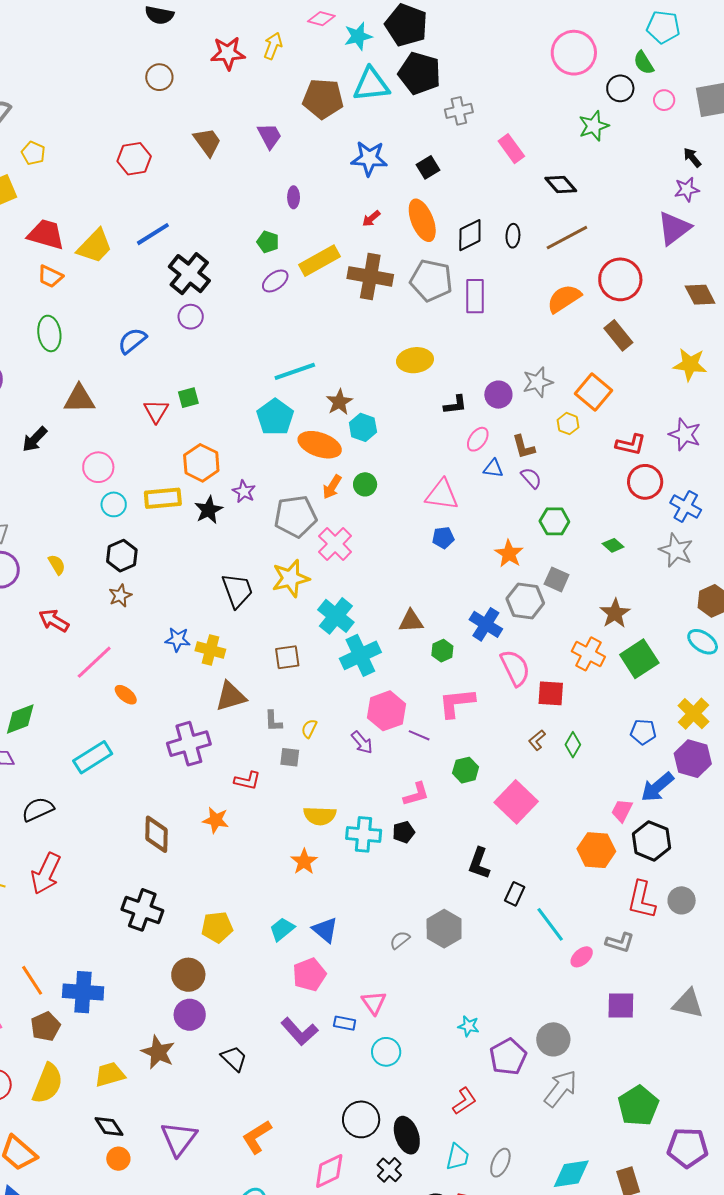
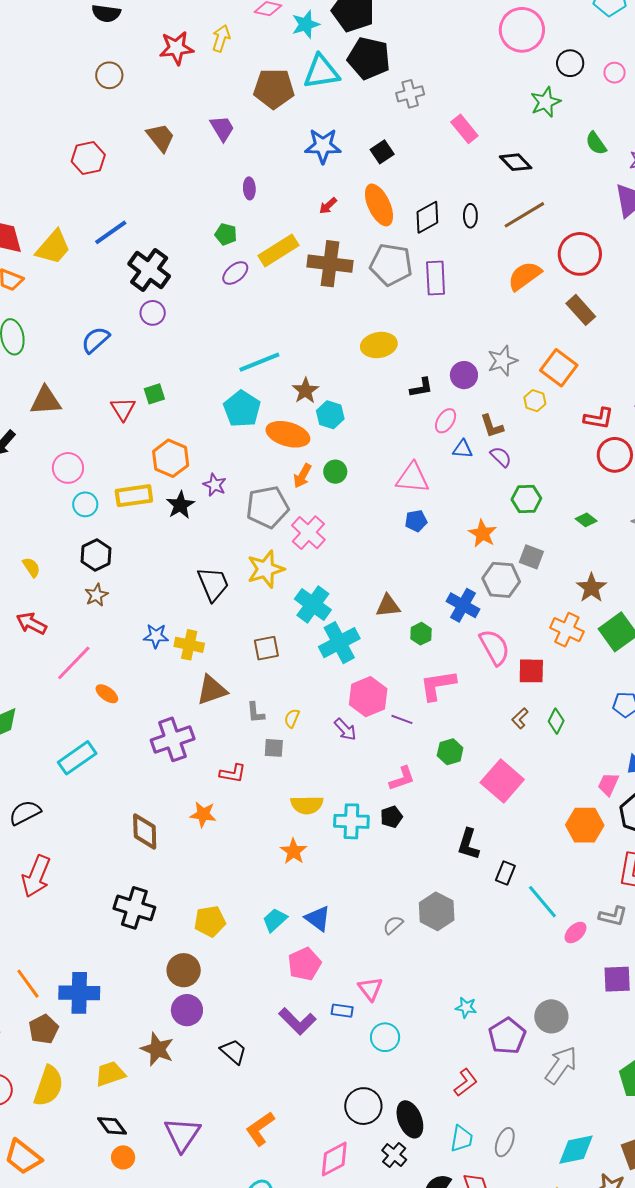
green semicircle: (644, 63) -> (596, 143), moved

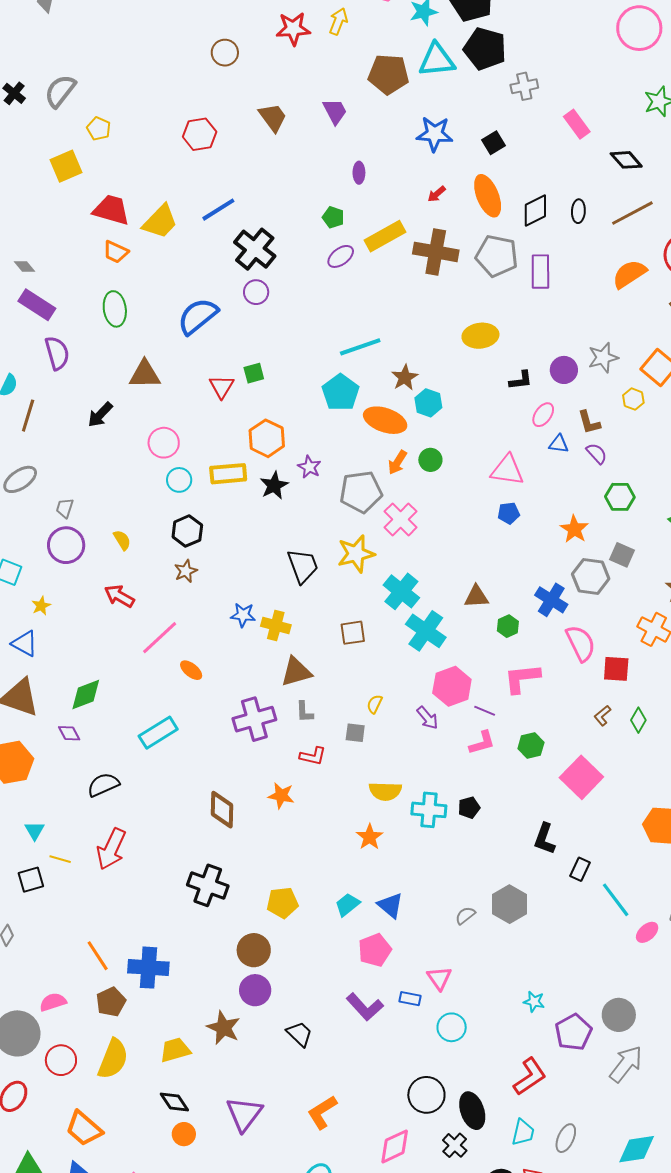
blue semicircle: (96, 340) -> (198, 316), size x1.4
cyan cross: (339, 643) -> (426, 631), turned -30
gray L-shape: (256, 713) -> (304, 712), moved
pink L-shape: (402, 778) -> (482, 743), moved
red L-shape: (466, 1082) -> (530, 1077), size x1.4

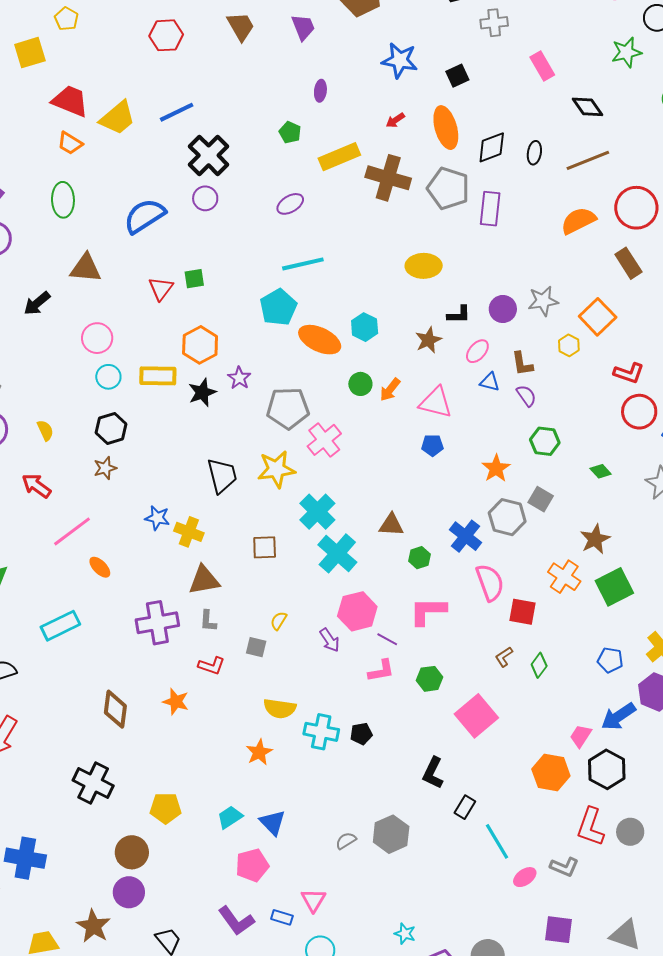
purple ellipse: (341, 256) -> (290, 204), moved
brown star: (405, 377) -> (428, 340), moved
orange arrow: (397, 462) -> (390, 390), moved

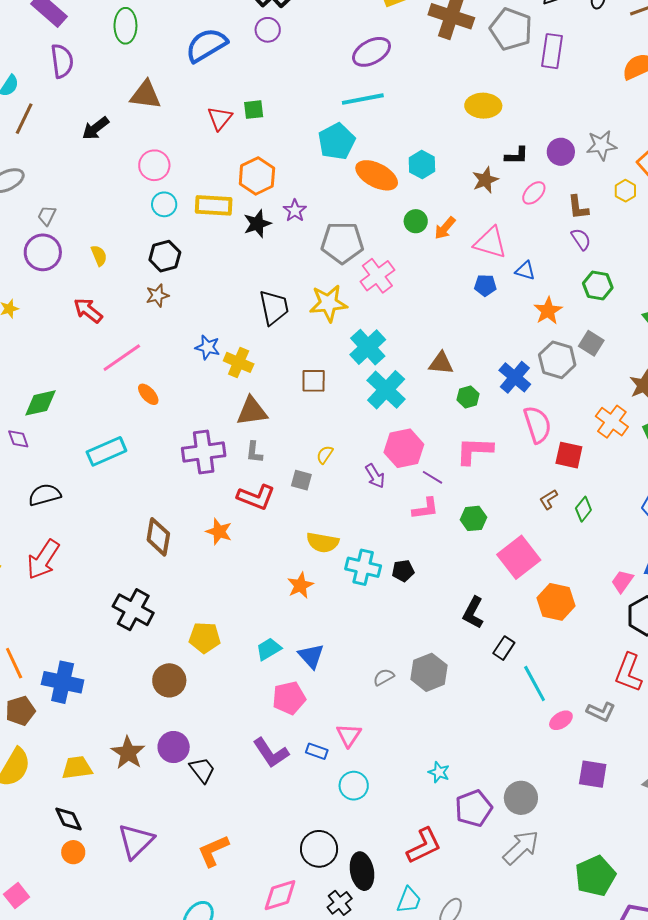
purple ellipse: (290, 204) -> (372, 52), moved, size x1.4
blue triangle: (490, 382) -> (525, 271), moved
red L-shape: (212, 666) -> (256, 497), size x1.4
orange hexagon: (551, 772) -> (556, 602), moved
purple circle: (129, 892) -> (174, 747), moved

